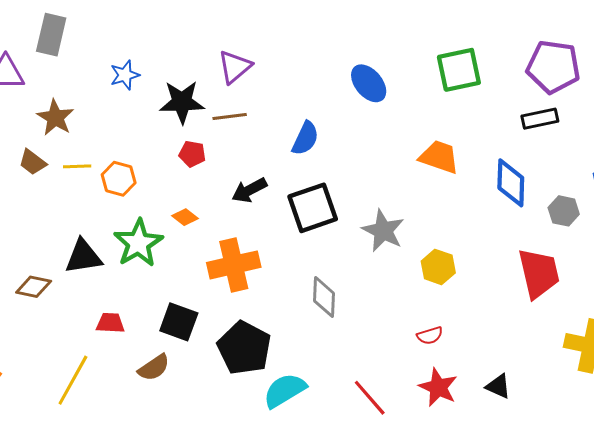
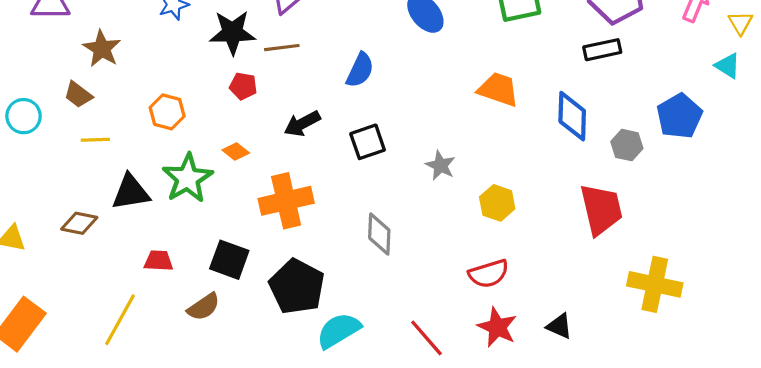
yellow line: (77, 166) -> (95, 140), moved
black square: (313, 208) -> (368, 142), size x0.7
gray star: (383, 231) -> (440, 165), size x0.7
red semicircle: (430, 335) -> (489, 274), size x1.5

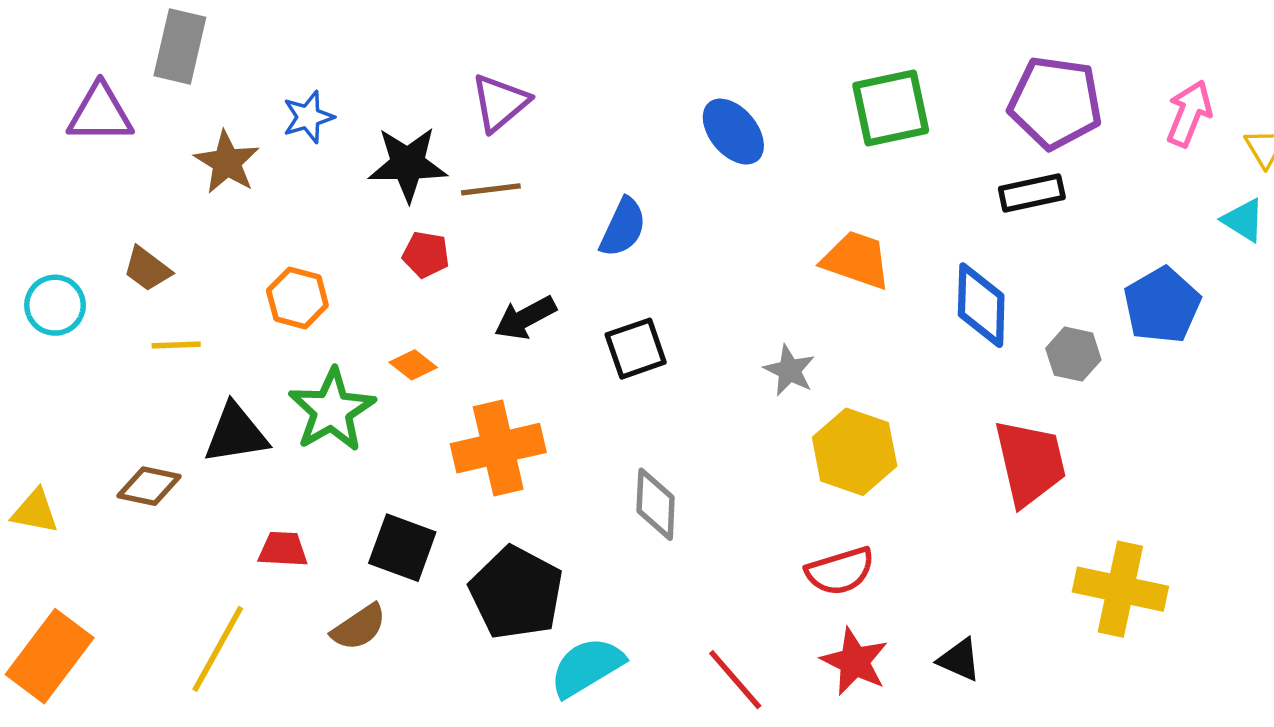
brown star: (102, 49) -> (227, 162), moved
gray star: (440, 165) -> (789, 370), moved
yellow hexagon: (497, 203) -> (855, 452), size x1.4

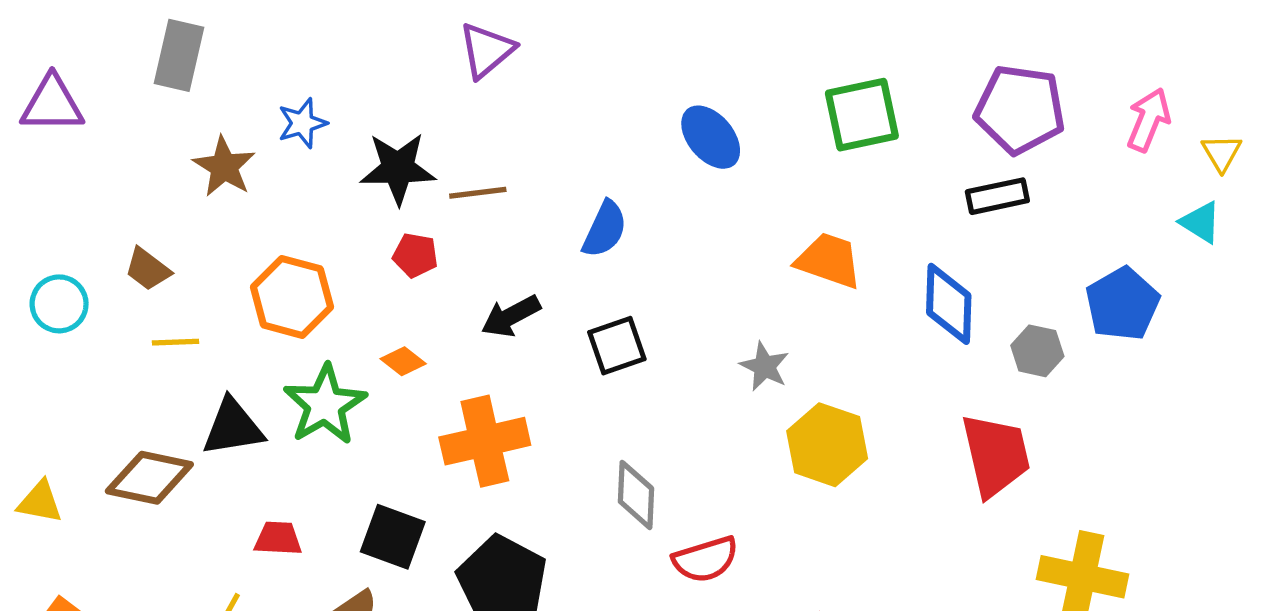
purple triangle: (500, 103) -> (487, 50), moved
purple triangle: (100, 113) -> (52, 104), moved
orange hexagon: (297, 298) -> (292, 297), size x1.4
brown diamond: (149, 486) -> (149, 478), size x1.4
red semicircle: (840, 571) -> (705, 559), moved

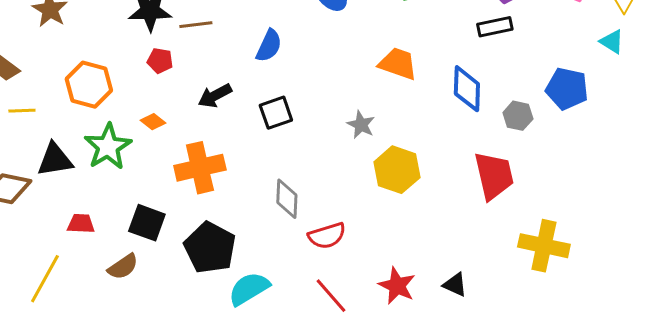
blue pentagon: (1122, 304) -> (567, 89), turned -30

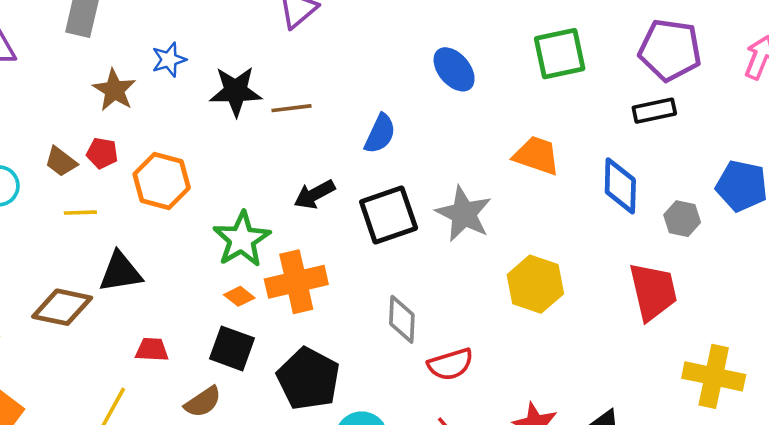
red pentagon: (160, 61) -> (102, 153), moved
black square: (276, 113) -> (389, 215), size x1.4
orange diamond: (153, 122) -> (239, 296), moved
gray star: (361, 125) -> (464, 214), moved, size x1.6
green star: (108, 147) -> (242, 239), moved

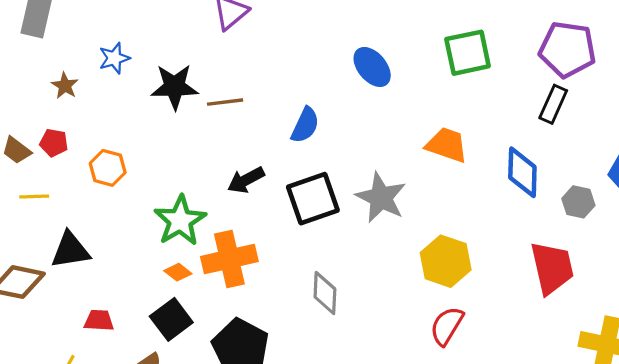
brown star: (114, 90) -> (65, 86), size x0.7
black rectangle: (654, 111) -> (553, 104), turned -54
orange hexagon: (162, 181) -> (108, 168), size x0.7
black square: (232, 348) -> (171, 319), turned 33
red semicircle: (450, 364) -> (447, 326), moved, turned 138

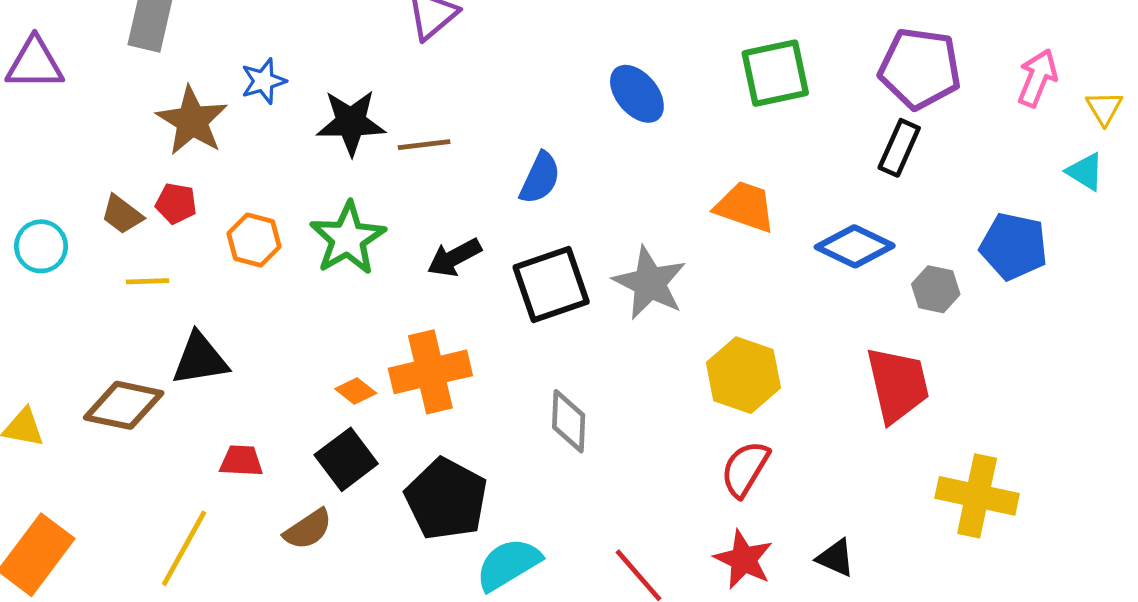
brown star: (65, 86) -> (192, 121), size x1.8
blue diamond: (522, 172) -> (855, 246), turned -66
green star: (180, 221) -> (348, 238), moved

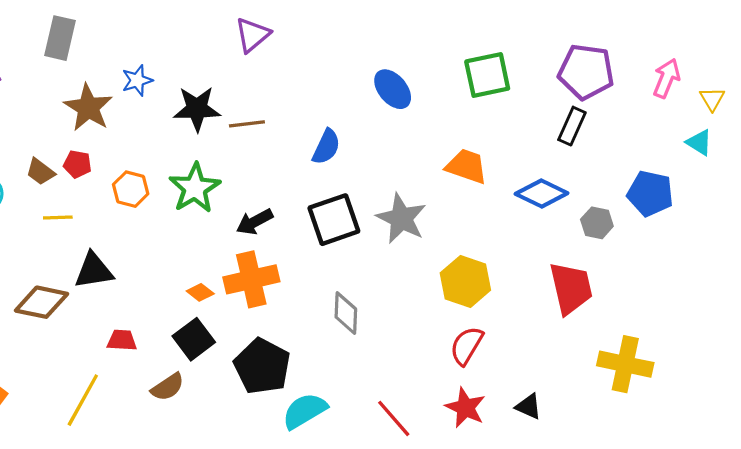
black arrow: (454, 257) -> (255, 222), moved

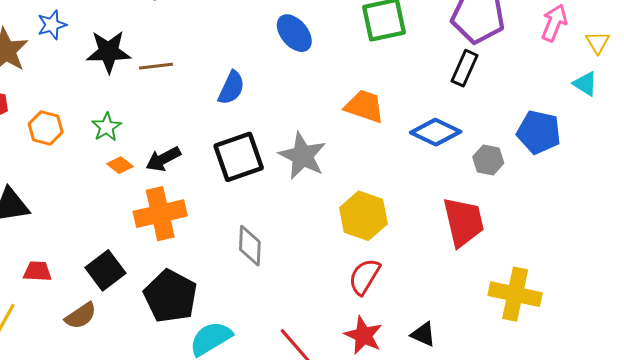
green star: (195, 188) -> (107, 127), size x0.6
orange diamond: (200, 292) -> (120, 165), moved

